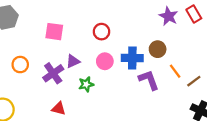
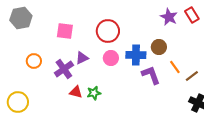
red circle: (102, 32) -> (108, 31), size x1.5
green star: (86, 84) -> (94, 93), moved
red triangle: (59, 108) -> (76, 92), moved

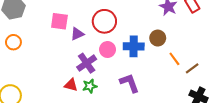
purple triangle: (82, 58) -> (77, 34), moved
orange circle: (34, 61) -> (13, 42), moved
purple cross: (64, 69) -> (87, 63), moved
purple L-shape: (151, 75) -> (129, 83), moved

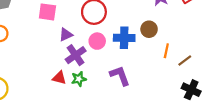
purple triangle: (77, 34) -> (66, 35), moved
orange line: (174, 59) -> (166, 51), turned 48

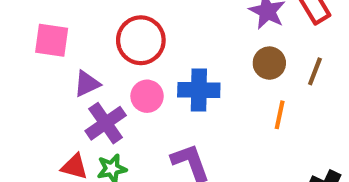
brown circle: (149, 29) -> (269, 63), moved
brown line: (185, 61) -> (315, 71), moved, turned -32

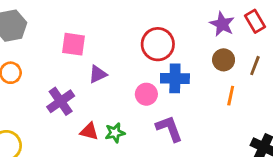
red circle: (141, 40) -> (158, 44), moved
pink circle: (147, 96) -> (146, 94), moved
purple cross: (106, 123) -> (61, 101), moved

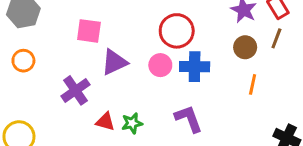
brown line: (255, 66) -> (276, 38), moved
purple triangle: (98, 74) -> (114, 62), size x1.4
pink circle: (146, 94) -> (160, 65), moved

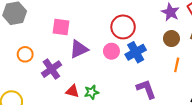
orange circle: (23, 61) -> (25, 54), moved
blue cross: (195, 67) -> (136, 52), turned -30
purple L-shape: (189, 119) -> (146, 89), moved

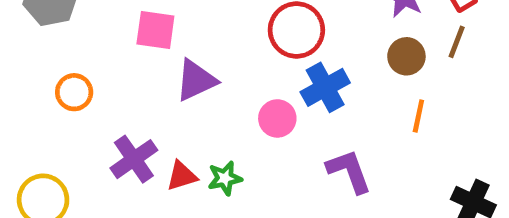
pink circle: (111, 51) -> (277, 118), moved
purple cross: (51, 69) -> (134, 159), moved
red triangle: (73, 91) -> (182, 176), turned -32

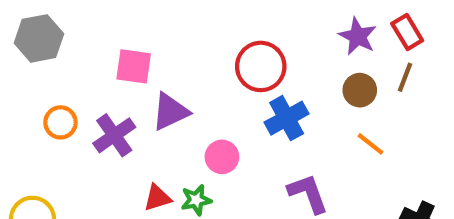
orange line: (418, 116) -> (371, 144), turned -64
pink circle: (277, 118) -> (222, 157), moved
purple cross: (134, 159) -> (114, 135), moved

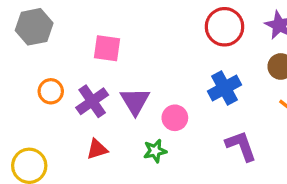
red circle: (261, 66) -> (224, 27), moved
purple triangle: (170, 112) -> (135, 101), moved, turned -36
red triangle: (157, 198) -> (97, 149), moved

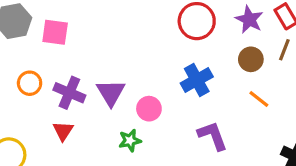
pink square: (107, 48) -> (55, 32), moved
purple cross: (92, 101) -> (69, 93), turned -32
red triangle: (97, 149) -> (63, 131), moved, turned -40

